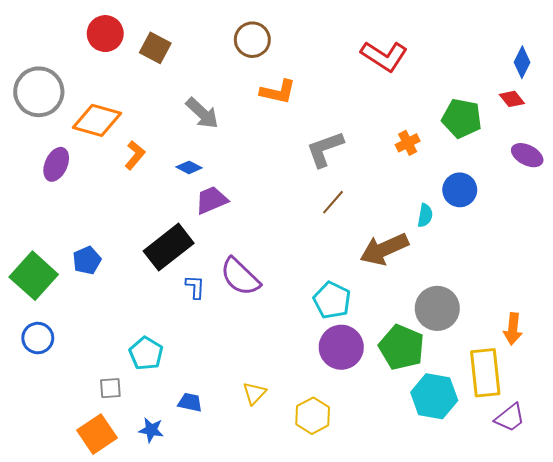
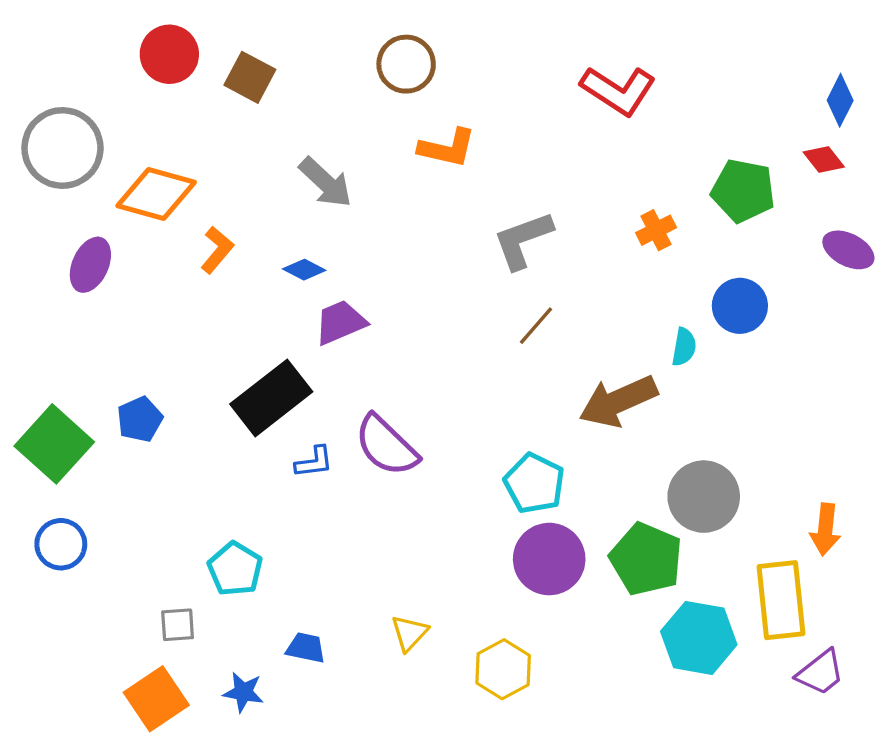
blue L-shape: (195, 287) -> (314, 462), turned 80

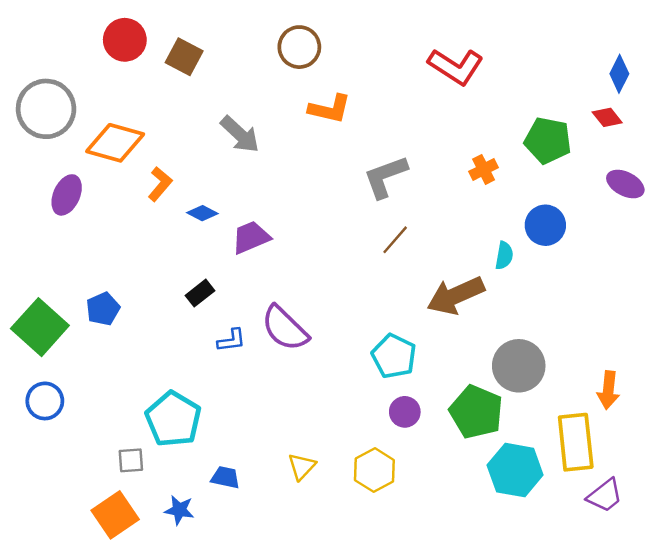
blue diamond: (304, 270) -> (202, 213), moved
black rectangle: (271, 398) -> (200, 293), size x0.5
purple circle: (549, 559) -> (405, 412), size x0.6
cyan pentagon: (235, 569) -> (173, 419), size x1.4
yellow hexagon: (503, 669) -> (374, 470), moved

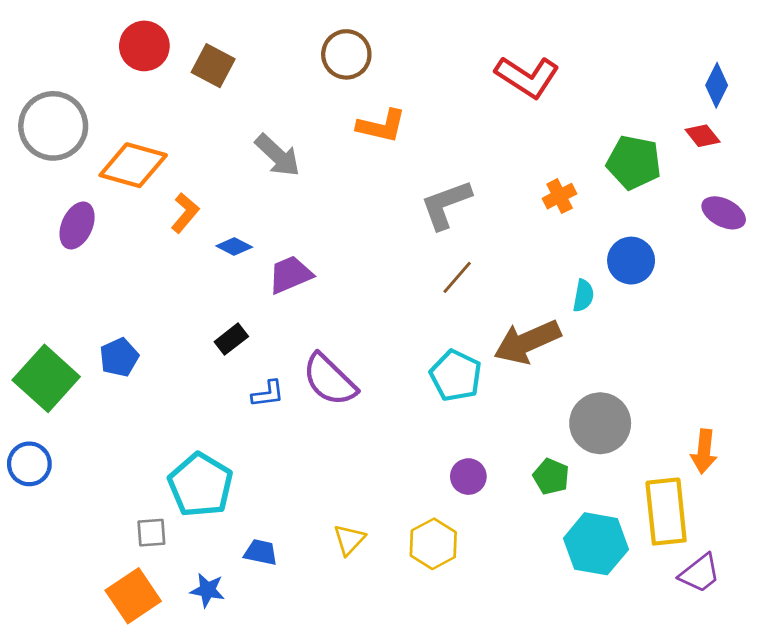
cyan pentagon: (394, 356) -> (456, 376), moved
blue circle: (45, 401) -> (29, 464), moved
green pentagon: (476, 412) -> (551, 477), size x0.6

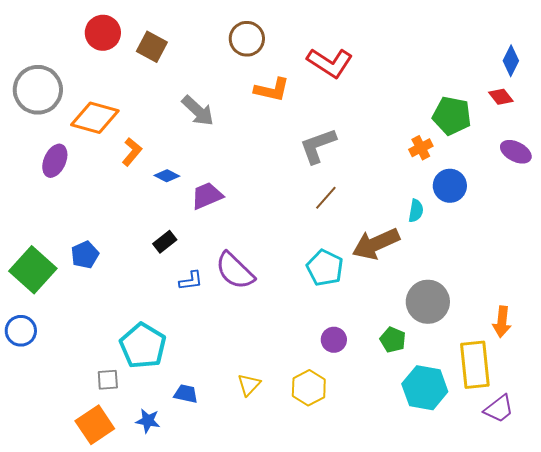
red L-shape: (527, 77) -> (330, 63), moved
orange cross: (560, 196) -> (421, 148), moved

